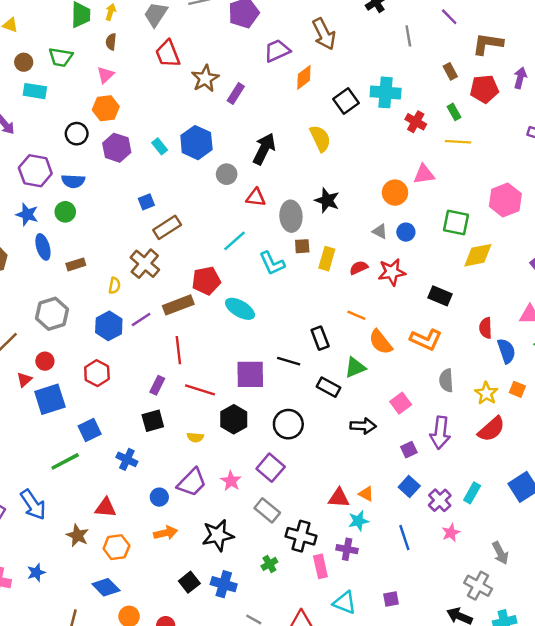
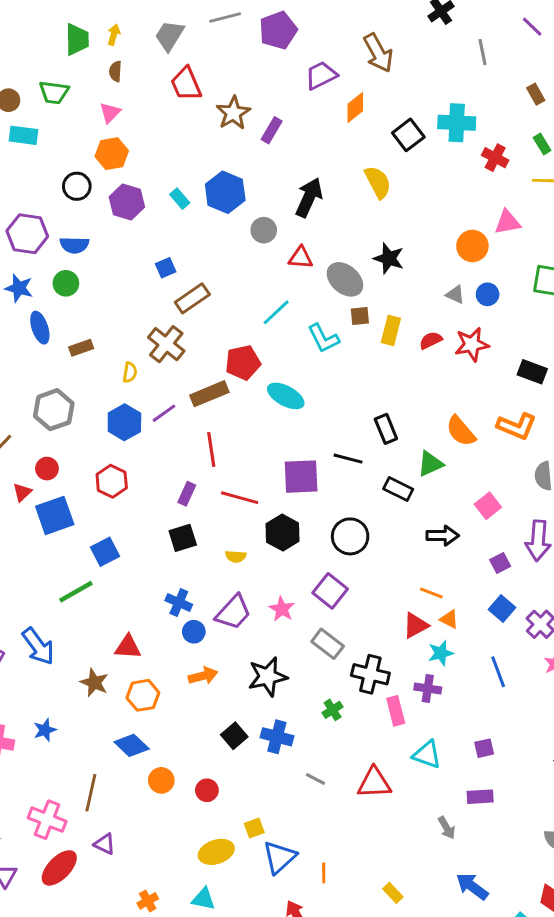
gray ellipse: (291, 216) -> (345, 279), turned -44
orange line: (356, 315) -> (431, 593), moved
blue cross: (127, 459) -> (179, 603), moved
red triangle: (339, 498) -> (416, 625), turned -30

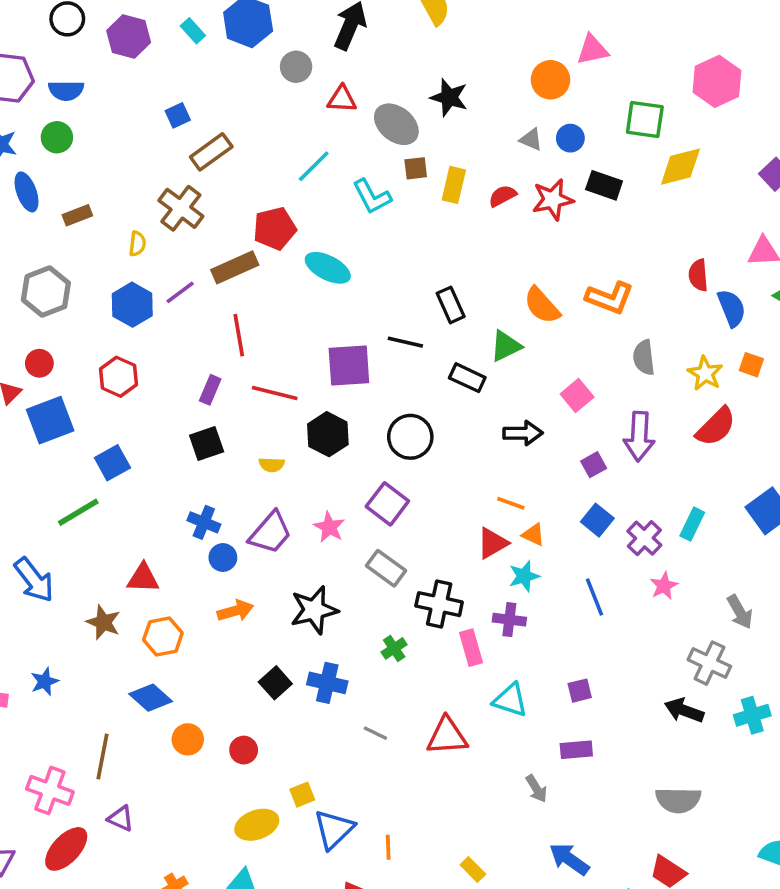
black rectangle: (532, 372) -> (604, 185), moved

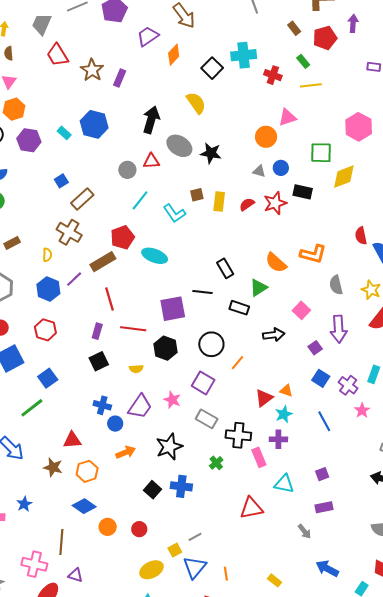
gray circle: (296, 67) -> (127, 170), moved
gray ellipse: (396, 124) -> (179, 146), moved
orange line: (511, 503) -> (237, 363), moved, turned -63
gray line: (375, 733) -> (195, 537), moved, turned -48

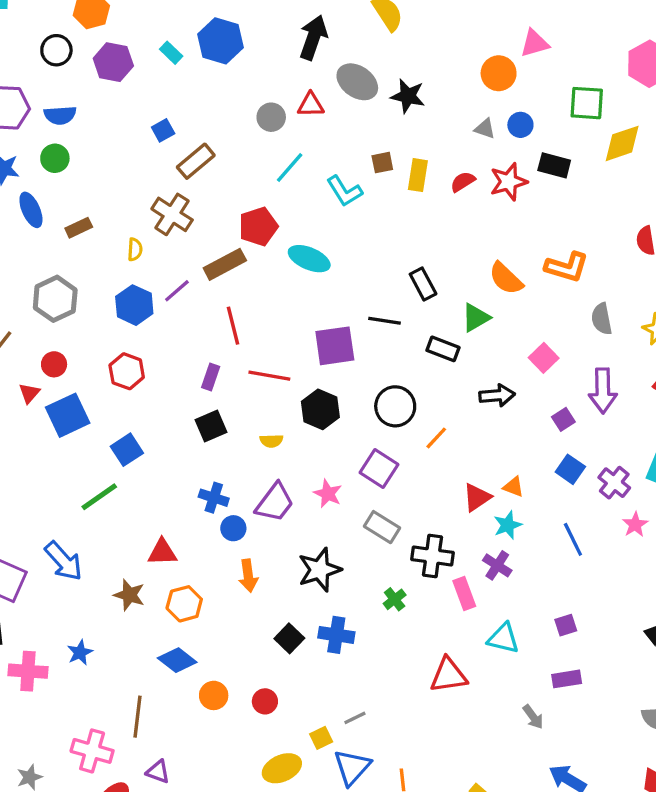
purple cross: (278, 439) -> (497, 565), turned 30
orange arrow: (126, 452) -> (248, 576), turned 102

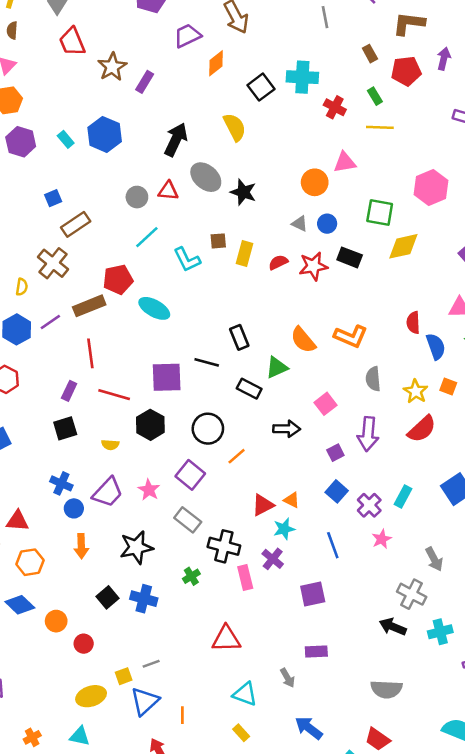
purple square: (566, 625) -> (313, 594), moved, size x1.5
cyan triangle: (503, 638) -> (245, 694), moved
orange circle: (214, 695) -> (56, 621), moved

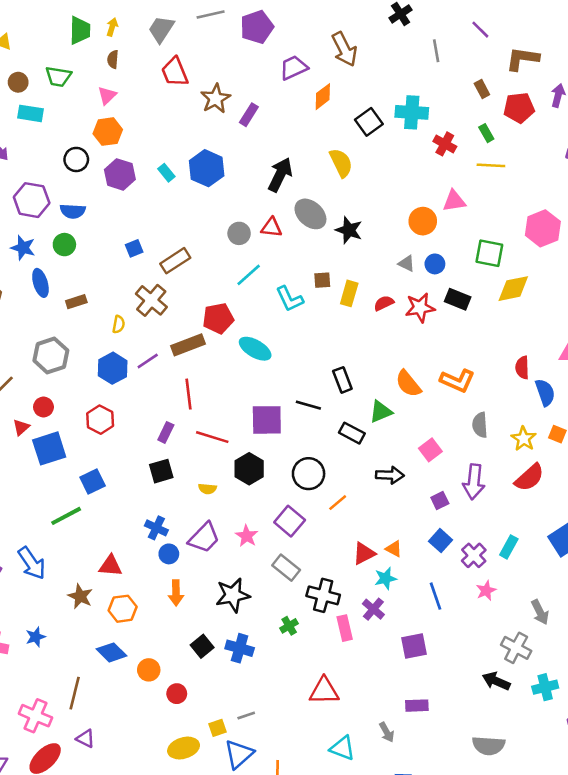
blue square: (53, 198) -> (134, 248), moved

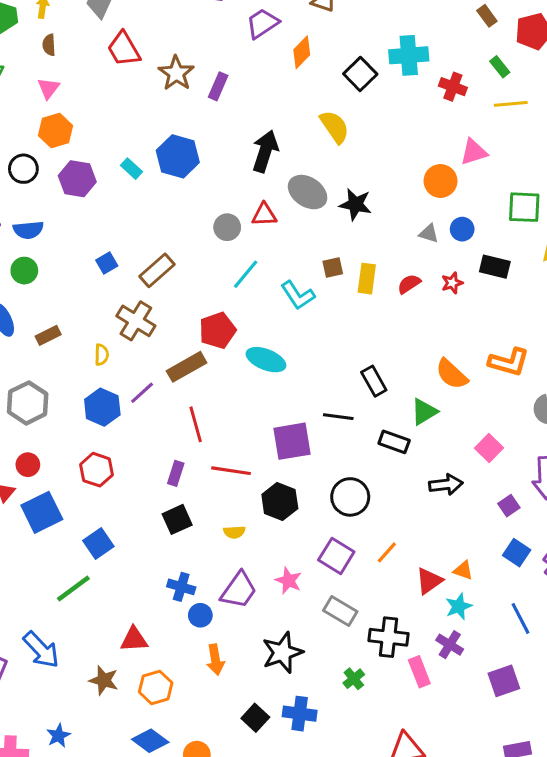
red star: (420, 308) -> (452, 283), size x0.6
orange line: (338, 503) -> (387, 552), moved

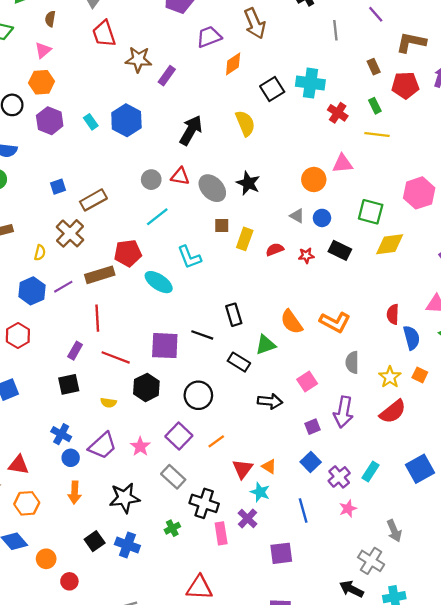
brown star: (176, 73) -> (138, 59), turned 30
gray ellipse: (308, 192) -> (212, 188), moved
cyan L-shape: (298, 295) -> (189, 257), moved
red triangle: (429, 581) -> (243, 469), turned -30
cyan star: (459, 606) -> (260, 492), turned 30

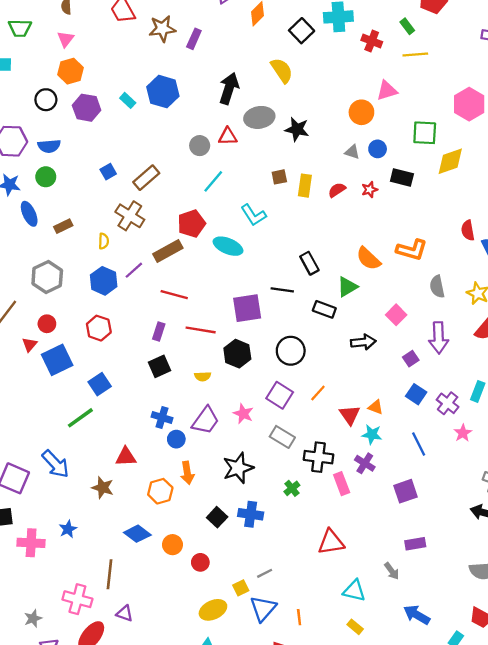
gray ellipse: (212, 188) -> (259, 117), moved, turned -44
red line: (97, 318) -> (174, 295), turned -60
orange hexagon: (27, 503) -> (160, 491), moved

